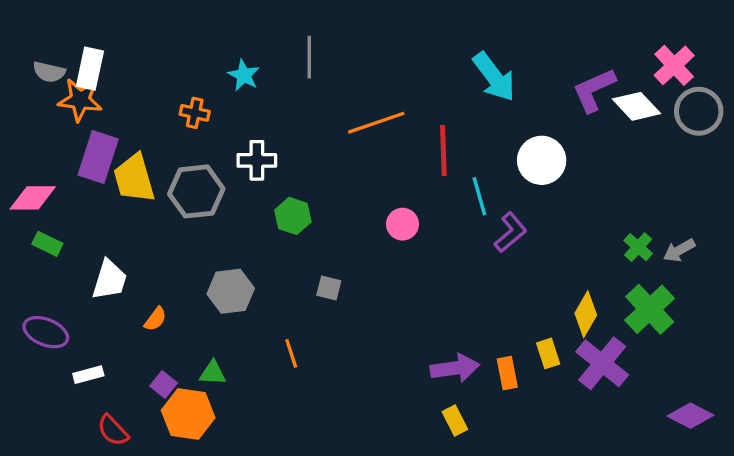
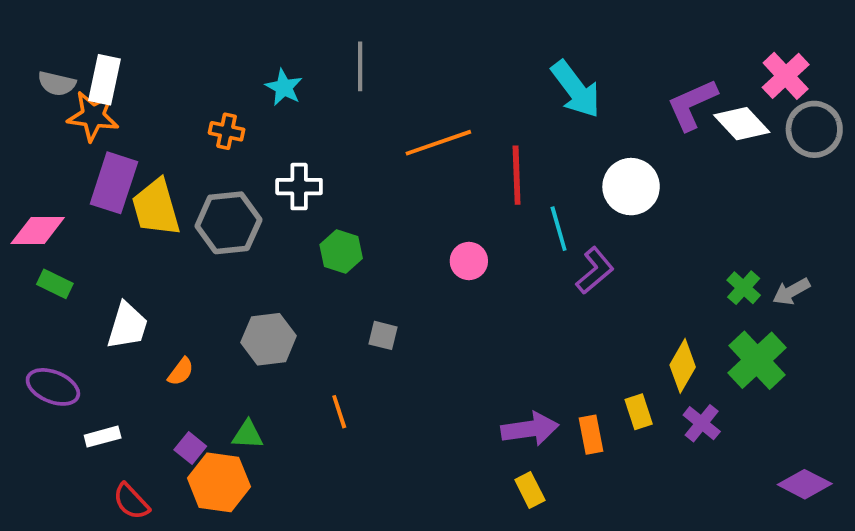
purple cross: (602, 363) -> (702, 423), size x0.6

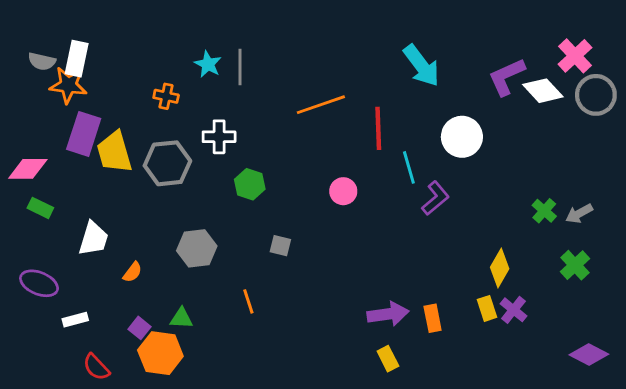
gray line: (360, 66) -> (240, 67), moved
green cross: (757, 360) -> (575, 265), moved, size x0.7
yellow rectangle: (639, 412) -> (487, 308), moved

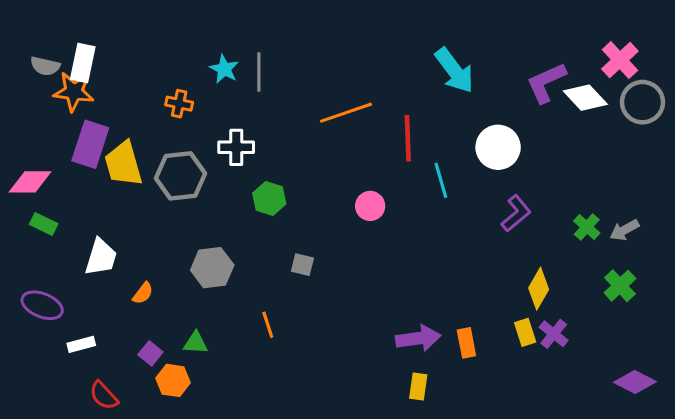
purple L-shape: (435, 198) -> (516, 213), moved
orange hexagon: (160, 353) -> (173, 380), size x0.7
yellow rectangle: (388, 359) -> (418, 387), turned 35

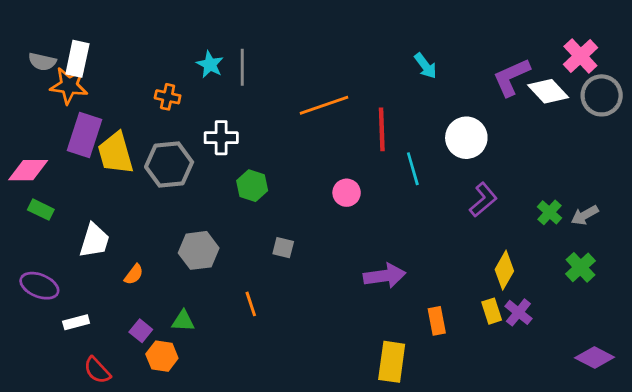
cyan arrow: (454, 71) -> (425, 66), size x0.6
purple arrow: (418, 338) -> (385, 276), moved
yellow rectangle: (418, 387) -> (392, 362), size x1.6

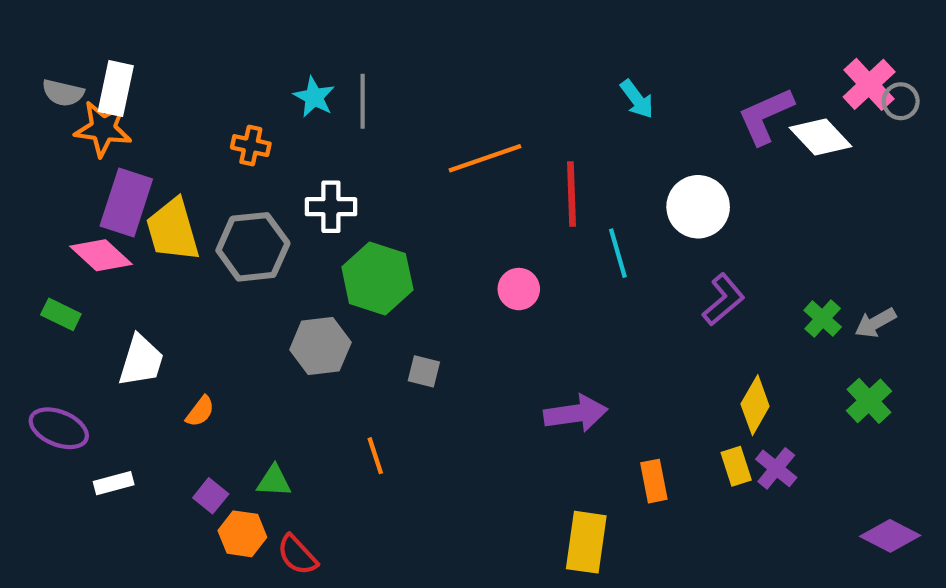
gray circle: (602, 95) -> (901, 101), moved, size x0.6
pink diamond: (28, 170) -> (101, 255), moved, turned 42
green hexagon: (252, 186) -> (377, 278), size x1.5
gray hexagon: (199, 250) -> (320, 346), moved
red semicircle: (97, 370) -> (297, 555), moved

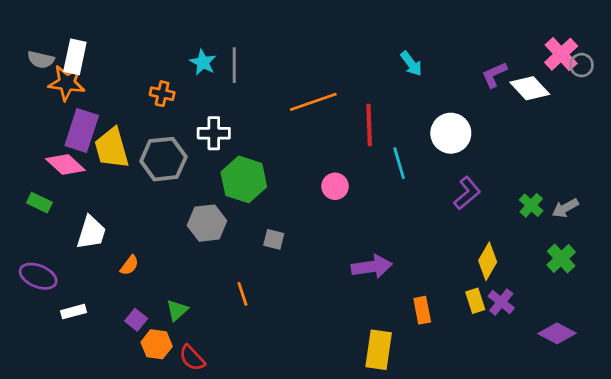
purple L-shape: (766, 116) -> (494, 75), size x0.7
green triangle: (274, 481) -> (177, 310), turned -45
purple diamond: (890, 536) -> (557, 333), moved

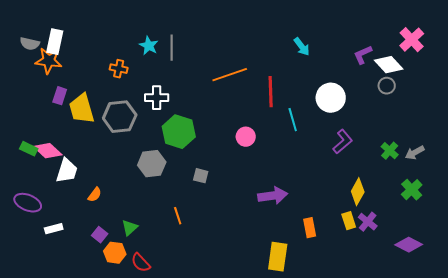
gray circle: (582, 65) -> (387, 86), moved
purple rectangle: (82, 130) -> (60, 96), size x0.6
pink diamond: (65, 164) -> (48, 151), moved

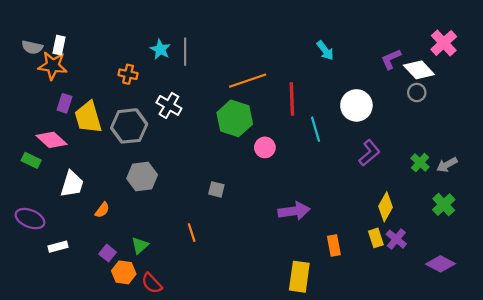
white rectangle: (55, 42) -> (59, 45), size x0.7
white cross: (157, 98) -> (169, 105), turned 30
green hexagon: (179, 132) -> (235, 118), moved
pink diamond: (48, 151) -> (52, 140), moved
gray hexagon: (152, 164) -> (142, 177), moved

